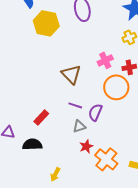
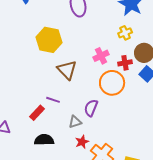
yellow hexagon: (46, 23) -> (49, 40), moved
purple line: (75, 105) -> (53, 100), moved
black semicircle: (32, 144) -> (44, 140), moved

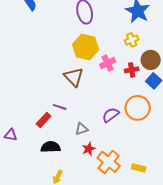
yellow hexagon: (49, 40) -> (86, 47), moved
orange circle: (112, 83) -> (138, 108), moved
purple semicircle: (91, 108) -> (111, 115), moved, turned 30

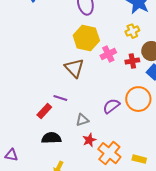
purple triangle: (11, 135) -> (11, 155), moved

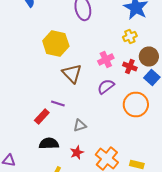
yellow hexagon: (86, 38) -> (56, 44), moved
red cross: (132, 61) -> (130, 66), turned 32
purple semicircle: (111, 106) -> (106, 86), moved
red star: (89, 140) -> (77, 152), moved

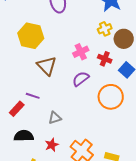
brown circle: (149, 56) -> (124, 39), moved

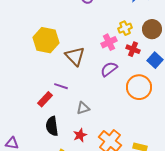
yellow cross: (105, 29) -> (125, 28), moved
yellow hexagon: (31, 36) -> (46, 40), moved
black semicircle: (24, 136) -> (52, 126), turned -96

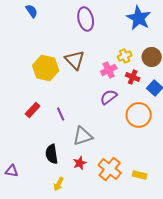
brown triangle: (75, 56) -> (75, 60), moved
purple line: (61, 86) -> (61, 114), turned 48
red rectangle: (45, 99) -> (33, 110), moved
gray triangle: (83, 108) -> (83, 136), size x1.5

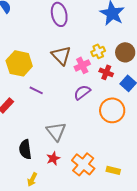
brown triangle: (75, 60) -> (61, 55), moved
purple line: (61, 114) -> (36, 90), moved, turned -40
gray triangle: (83, 136) -> (56, 131), turned -50

